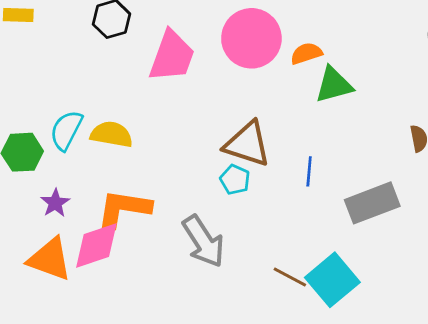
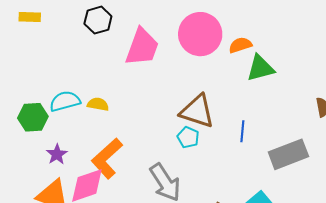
cyan semicircle: (66, 130) -> (65, 101), turned 48
yellow semicircle: (111, 134) -> (98, 104), size x0.7
orange L-shape: (124, 208) -> (107, 158), turned -51

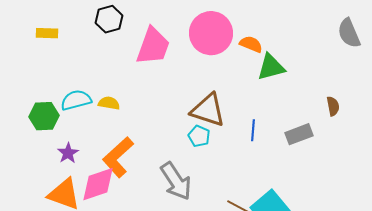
yellow rectangle: (30, 17) -> (47, 33), moved
orange semicircle: (240, 45) -> (251, 44), turned 40
gray rectangle: (288, 154) -> (299, 134), moved, size x0.7

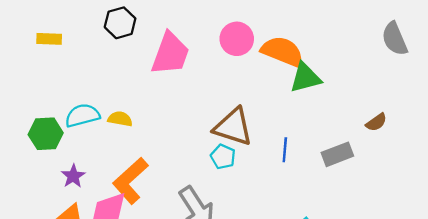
pink circle: (211, 33) -> (237, 39), size x0.7
orange semicircle: (251, 44) -> (283, 51), size x1.6
brown semicircle: (333, 106) -> (376, 122), turned 66

